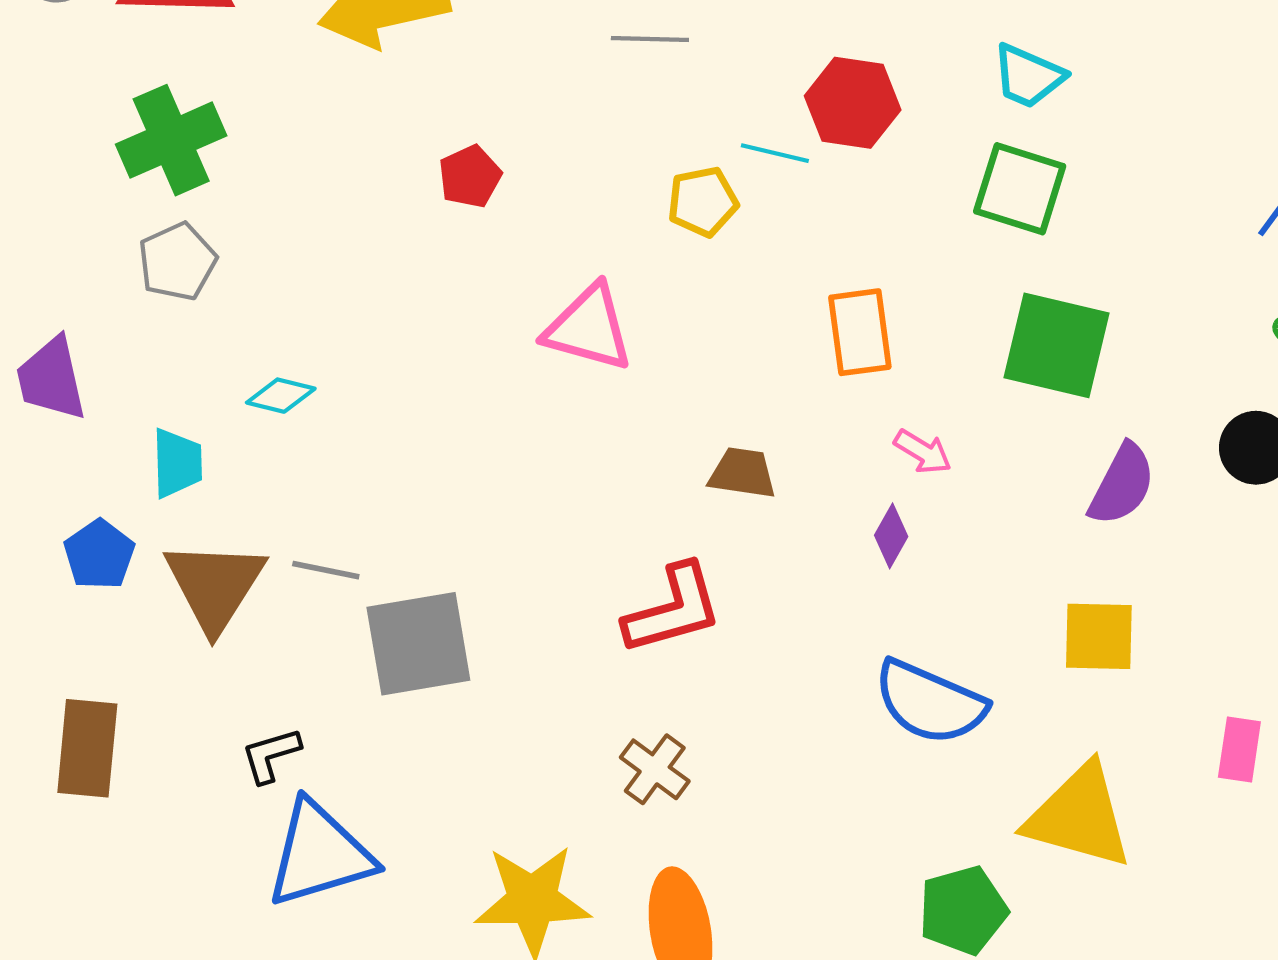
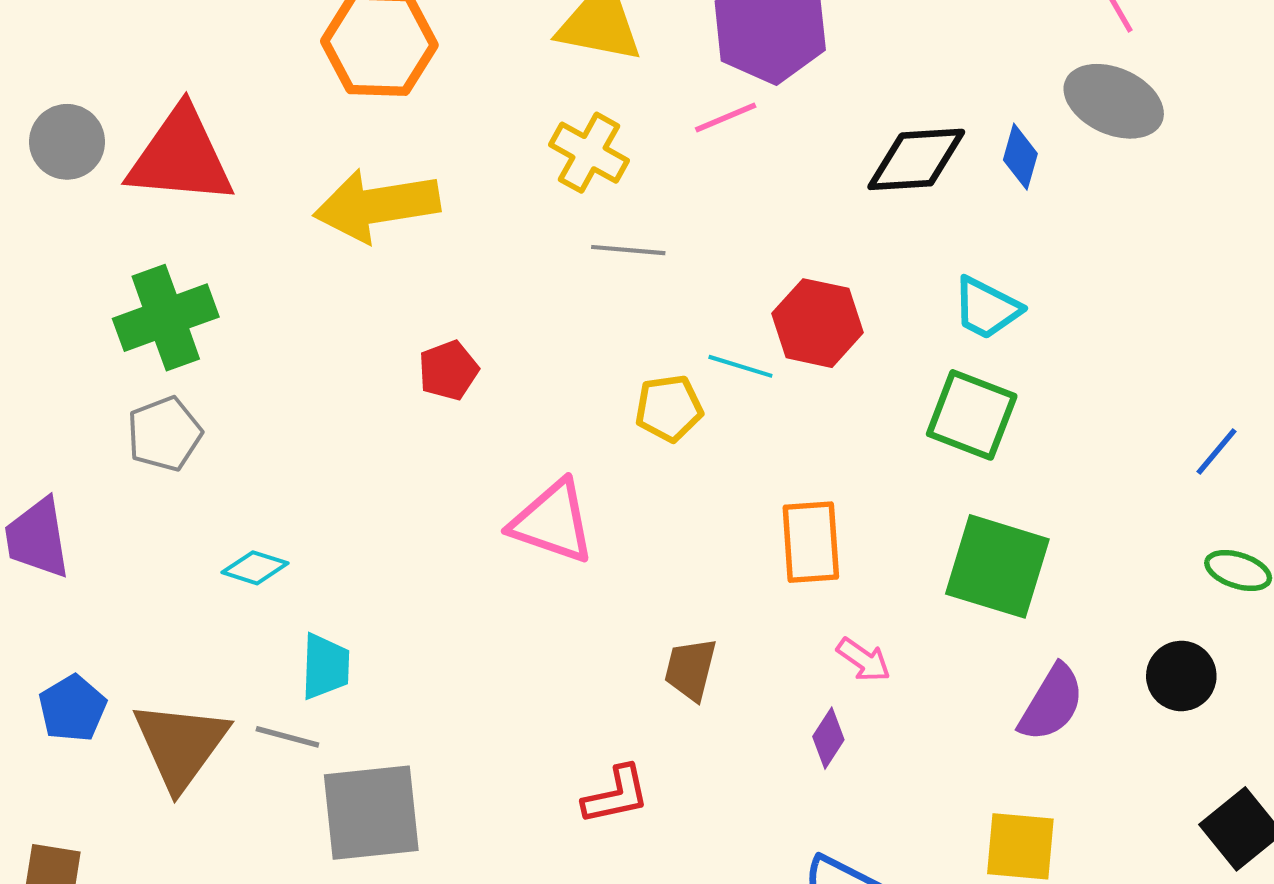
cyan trapezoid: (177, 463) -> (325, 667), moved
brown trapezoid: (742, 473) -> (690, 669), turned -88
red L-shape: (673, 609) -> (616, 795), size x0.7

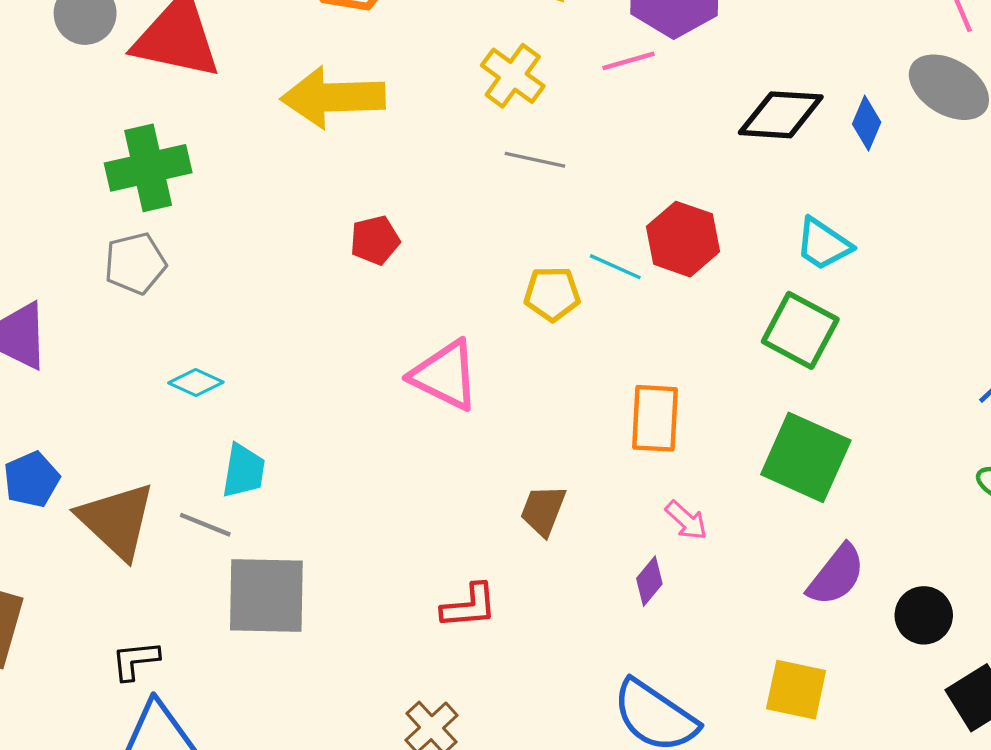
black circle: (1181, 676) -> (924, 615), moved
brown triangle: (181, 745) -> (117, 520), turned -30

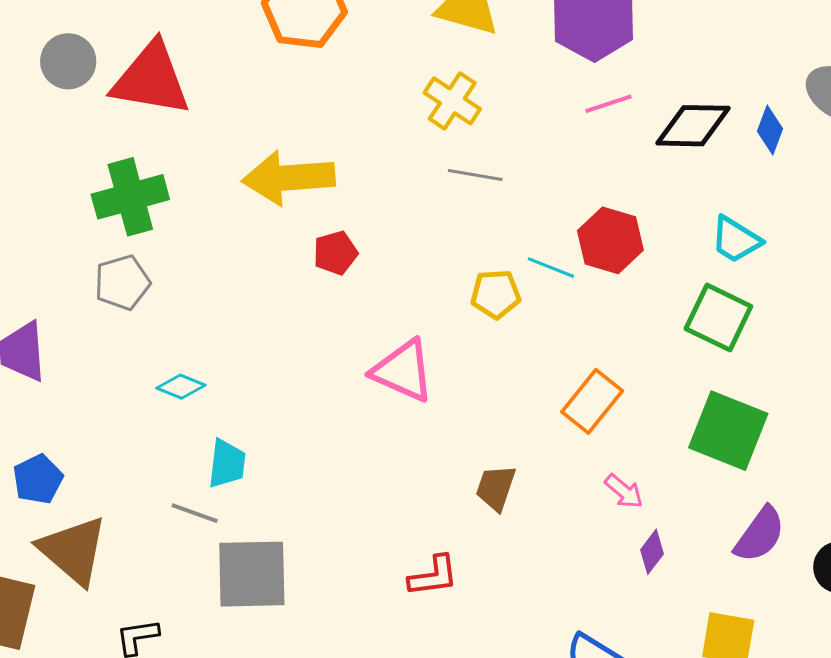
pink line: (628, 61) -> (609, 104), moved
yellow arrow: (333, 97) -> (288, 178), moved
orange rectangle: (655, 418) -> (592, 401), turned 38
brown triangle: (117, 520) -> (73, 550), moved
purple diamond: (649, 581) -> (652, 552), moved

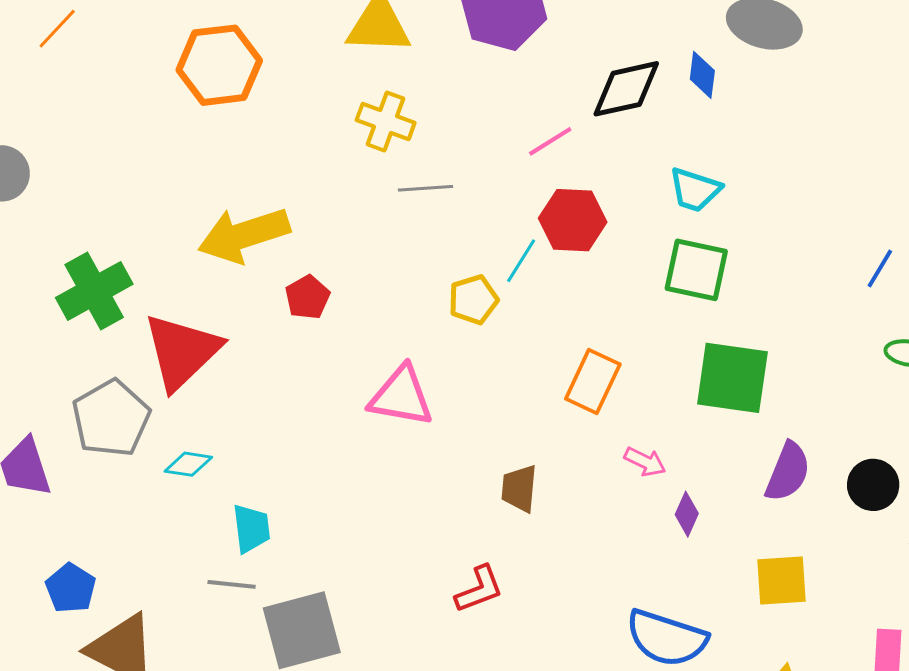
red triangle: (151, 79) -> (182, 351), moved, turned -40
pink line: (609, 104) -> (550, 141), moved
cyan line: (551, 268) -> (521, 261), turned -66
gray pentagon: (122, 282) -> (111, 418), moved, size x1.4

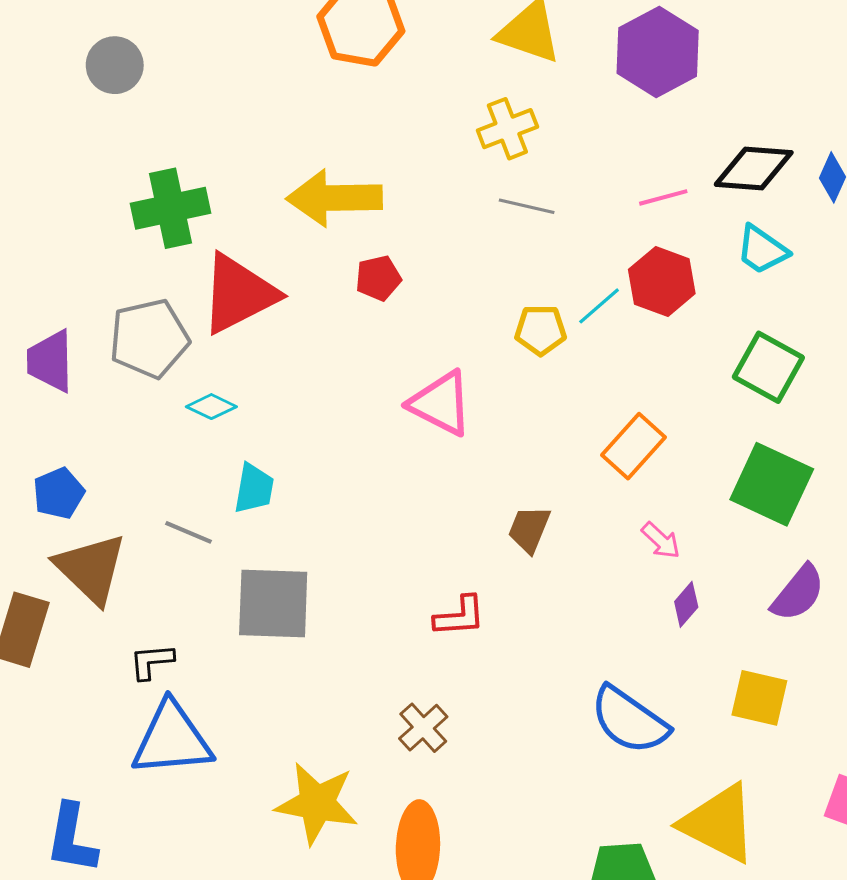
yellow cross: (386, 121) -> (507, 129), turned 32
cyan trapezoid: (695, 190) -> (762, 250), moved
gray line: (232, 584) -> (188, 532), moved

